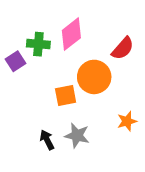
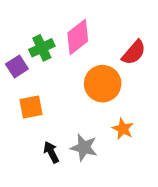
green cross: (38, 44) -> (42, 48), turned -30
orange square: (66, 96) -> (31, 107), moved
orange star: (127, 121) -> (123, 129), moved, turned -30

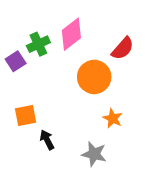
orange square: (31, 107) -> (26, 116), moved
gray star: (84, 148) -> (94, 154), moved

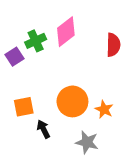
red semicircle: (123, 48) -> (113, 45), turned -40
orange circle: (94, 77) -> (72, 101), moved

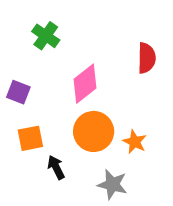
pink diamond: (66, 32) -> (85, 84), moved
green cross: (36, 41) -> (46, 36), moved, turned -30
purple square: (14, 57) -> (18, 92), moved, turned -36

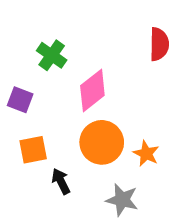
green cross: (46, 36) -> (52, 55), moved
red semicircle: (147, 58) -> (159, 44), moved

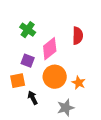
red semicircle: (159, 44) -> (78, 36), moved
purple square: (20, 100) -> (28, 61), moved
gray star: (122, 200) -> (66, 108), turned -30

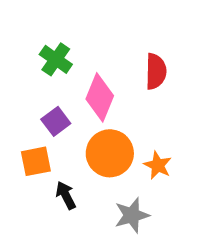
pink diamond: (50, 49) -> (100, 97), turned -30
purple square: (28, 61) -> (56, 121), turned 32

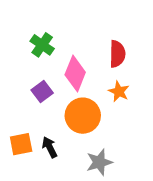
orange square: (36, 161) -> (21, 144), moved
orange star: (158, 165) -> (119, 92), moved

